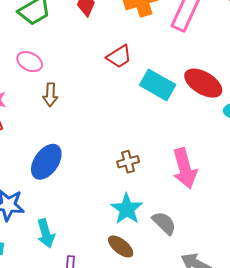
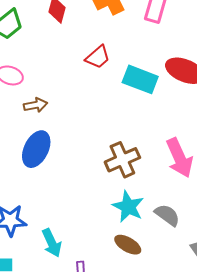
brown arrow: (50, 95) -> (36, 105), turned -95
blue ellipse: (46, 162) -> (36, 149), moved
brown cross: (128, 162) -> (122, 160), size x1.6

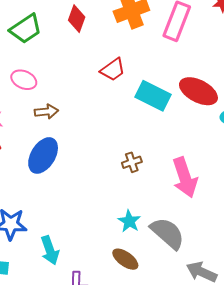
brown cross: (122, 160) -> (132, 162), moved, size x0.6
cyan star: (128, 207) -> (129, 221), size x0.7
gray semicircle: (167, 215) -> (167, 233), size x1.4

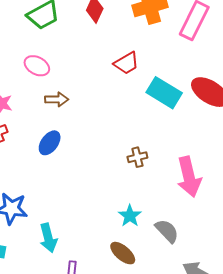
blue ellipse: (43, 155) -> (50, 143), size x0.7
gray semicircle: (167, 233) -> (167, 231), size x0.7

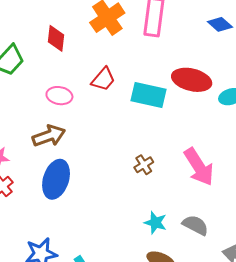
pink ellipse: (37, 66) -> (59, 96), moved
brown arrow: (57, 99) -> (49, 136), size x1.4
blue ellipse: (50, 143) -> (56, 179), size x1.5

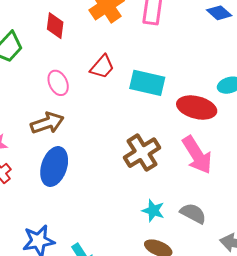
red ellipse: (192, 80) -> (197, 108), moved
pink ellipse: (59, 96) -> (58, 83), turned 55
brown cross: (144, 165) -> (142, 153), size x1.8

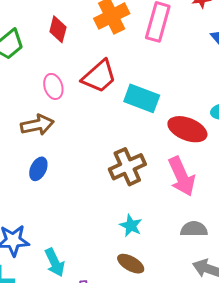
red trapezoid: (102, 67) -> (99, 76), size x1.4
blue ellipse: (54, 167) -> (38, 169), size x0.6
gray semicircle: (193, 213) -> (194, 229), moved, turned -36

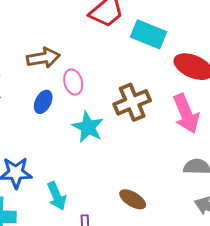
pink ellipse: (53, 86) -> (73, 82), moved
cyan star: (131, 226) -> (88, 127), moved, size x1.4

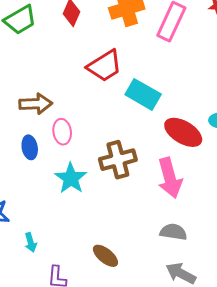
blue ellipse: (43, 102) -> (30, 147), turned -45
cyan arrow: (57, 196) -> (31, 242), size x0.7

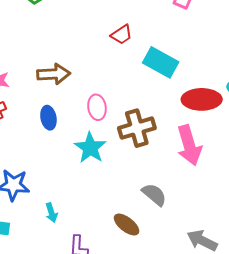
red trapezoid: (105, 66) -> (122, 35), size x0.6
pink ellipse: (62, 132) -> (97, 107), moved
red ellipse: (183, 132) -> (202, 99), turned -30
gray semicircle: (173, 232) -> (154, 195), moved, turned 32

